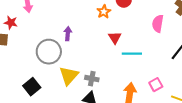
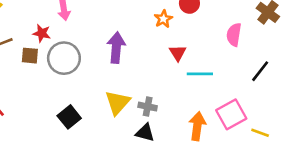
purple arrow: (68, 34) -> (116, 48), size x1.6
gray circle: (49, 52) -> (64, 58), moved
pink square: (156, 85) -> (231, 114), size x1.6

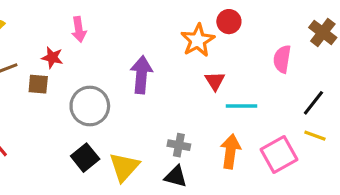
orange star: (163, 19) -> (198, 40), size x1.5
gray circle: (64, 58) -> (90, 106), moved
yellow triangle: (118, 103) -> (124, 167), moved
orange arrow: (197, 126) -> (231, 151), moved
yellow line: (260, 133) -> (315, 136), moved

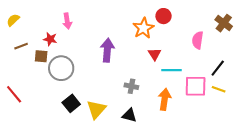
gray circle: (90, 106) -> (61, 68), moved
gray cross: (179, 145) -> (131, 86), moved
pink square: (279, 154) -> (196, 86), moved, turned 30

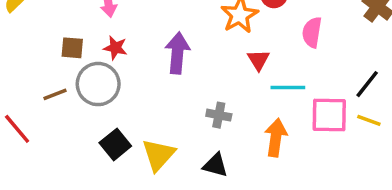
red star: (50, 39) -> (115, 48), moved
pink semicircle: (198, 40) -> (312, 32), moved
brown line: (21, 46) -> (55, 94), moved
brown square: (41, 56) -> (72, 48), moved

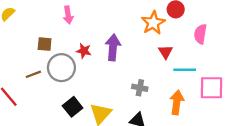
red star: (115, 48) -> (84, 51), moved

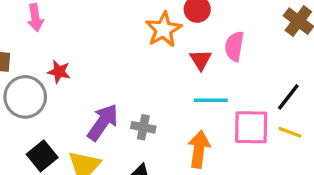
purple arrow: (113, 47) -> (103, 122), moved, turned 30
red triangle: (166, 52) -> (201, 60), moved

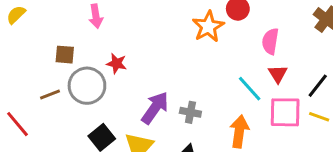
red triangle: (201, 60) -> (278, 74), moved
cyan line: (211, 100) -> (250, 89), turned 48

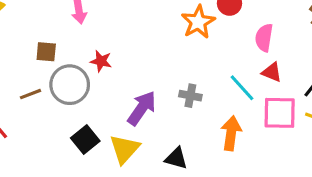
red triangle: (278, 74) -> (272, 72), turned -36
gray cross: (190, 112) -> (190, 96), moved

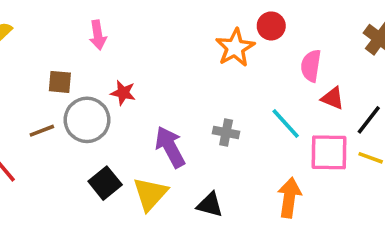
red triangle: (272, 72) -> (333, 98), moved
purple arrow: (142, 108) -> (170, 147), turned -63
orange arrow: (231, 133) -> (289, 198), moved

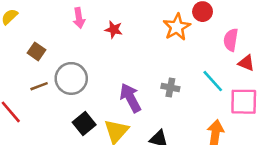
brown square: (60, 82) -> (36, 51), moved, turned 30
red star: (123, 93) -> (114, 30), moved

